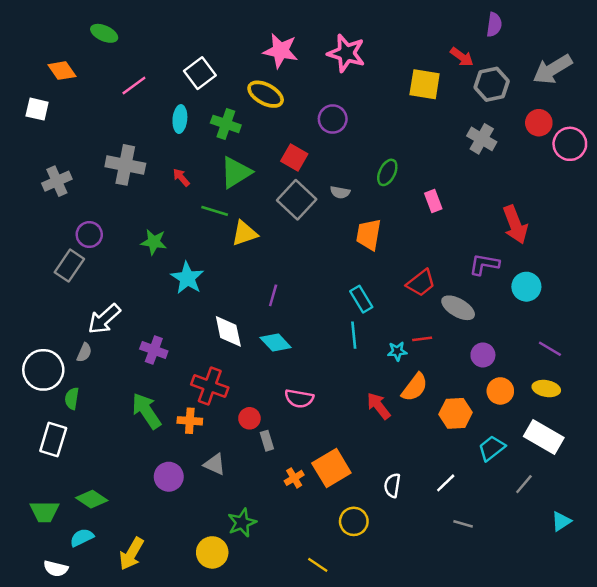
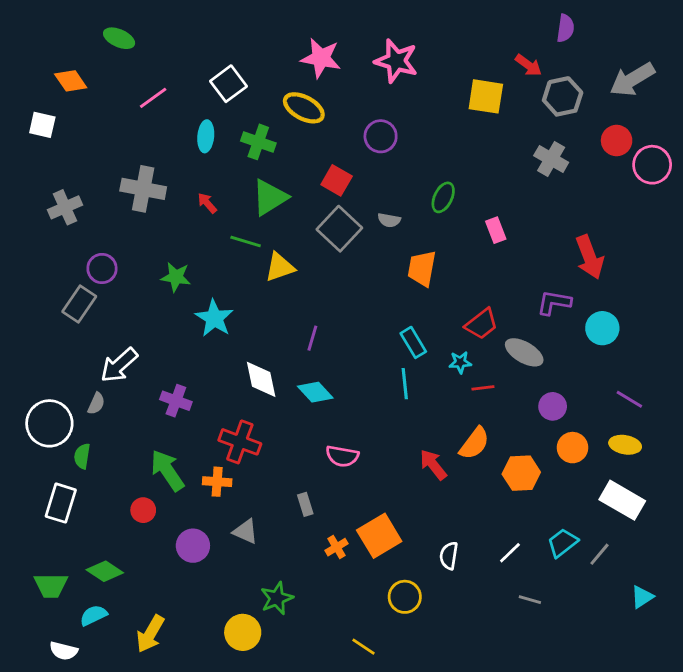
cyan star: (397, 351) -> (460, 362), moved
red circle: (249, 418) -> (143, 510), moved
cyan trapezoid: (492, 448) -> (563, 543), moved

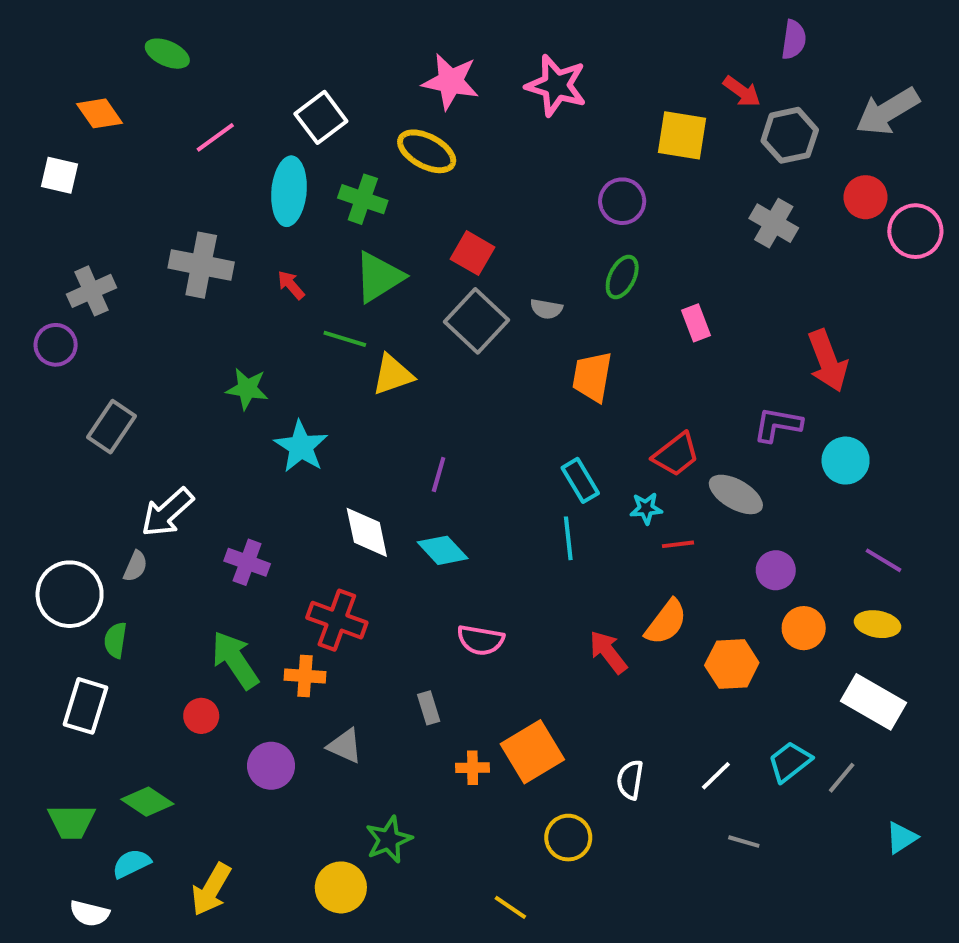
cyan ellipse: (206, 136) -> (289, 191), size x1.5
purple circle: (381, 136) -> (622, 201), moved
purple circle: (102, 268) -> (56, 345), moved
orange cross: (337, 547) -> (473, 768), turned 30

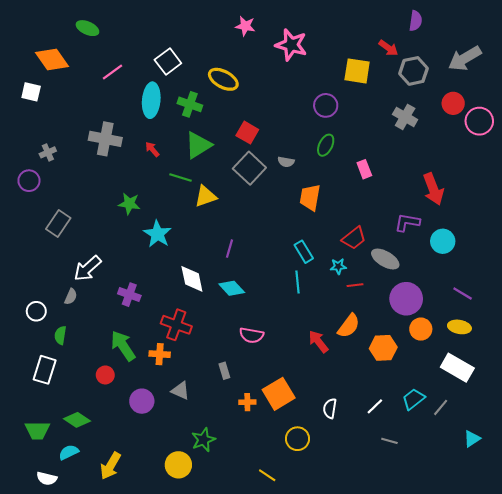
pink star: (451, 81) -> (245, 26), moved, size x0.7
orange diamond: (99, 113) -> (52, 59), size x1.4
gray cross: (91, 291) -> (48, 152), size x0.7
purple circle: (776, 570) -> (406, 299), size x1.6
white circle: (70, 594) -> (36, 311), size x0.6

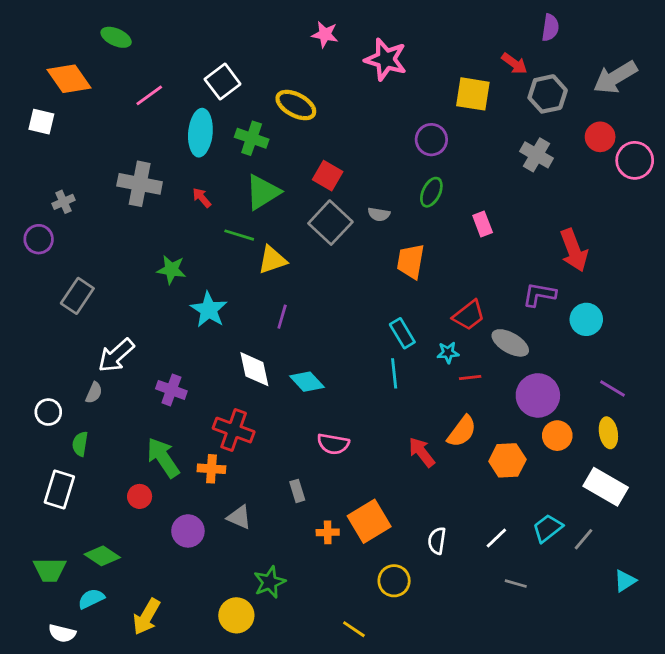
purple line: (230, 249) -> (282, 317), moved
yellow ellipse: (459, 327) -> (608, 433), turned 70

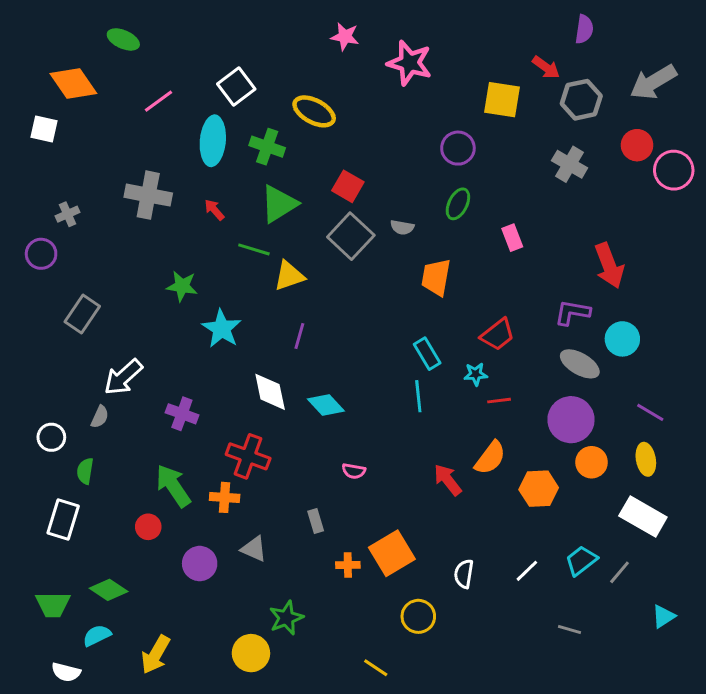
gray ellipse: (510, 343) -> (580, 364), moved
pink semicircle: (333, 444) -> (354, 471), size x0.7
gray line: (516, 584) -> (570, 630), moved

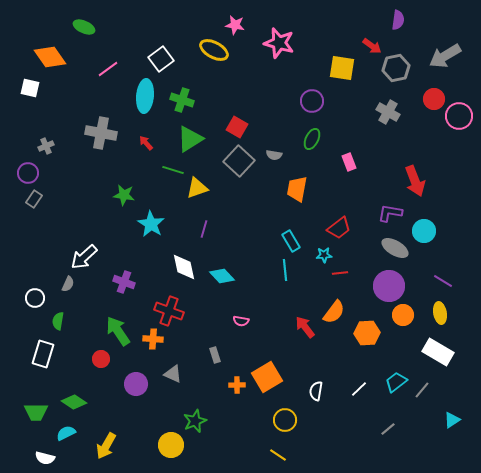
yellow ellipse: (314, 111) -> (214, 50), moved
gray rectangle: (82, 314) -> (34, 199), moved, size x0.7
gray line: (570, 630) -> (388, 429), turned -56
yellow line: (376, 668) -> (278, 455), moved

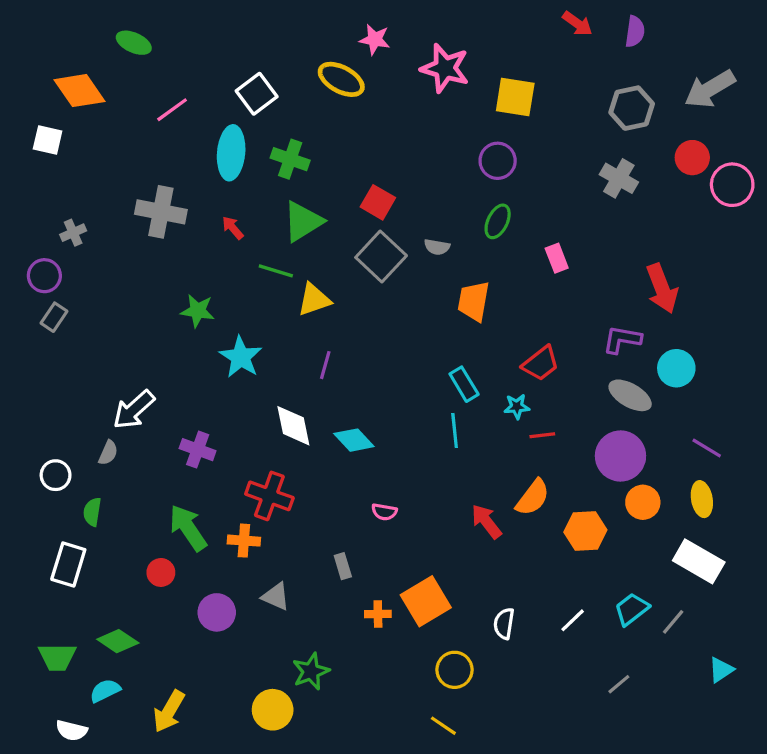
red arrow: (372, 46) -> (577, 24), moved
yellow square: (342, 68) -> (515, 97), moved

